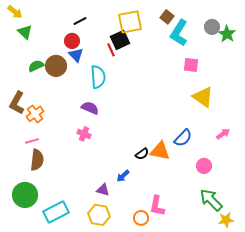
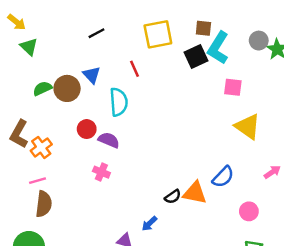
brown square: (167, 17) -> (203, 28), turned -32
black square: (120, 40) -> (196, 57), moved
red circle: (72, 41) -> (87, 129), moved

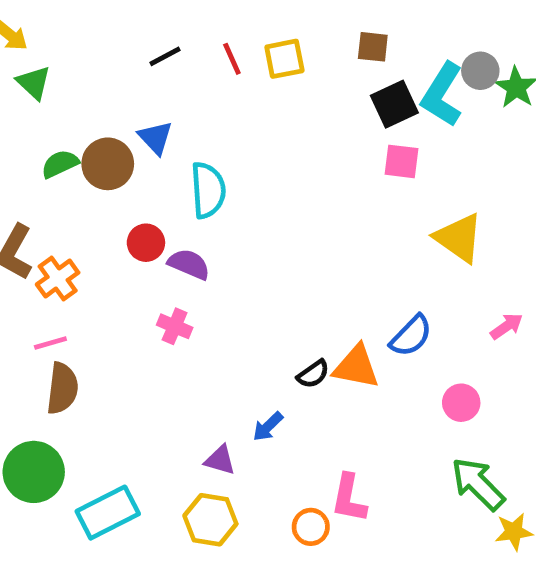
yellow square: (158, 34) -> (284, 59), size x0.7
cyan L-shape: (218, 48) -> (442, 95), moved
black square: (196, 57) -> (394, 104), moved
red line: (135, 69) -> (232, 59), moved
pink square: (233, 87) -> (402, 161), moved

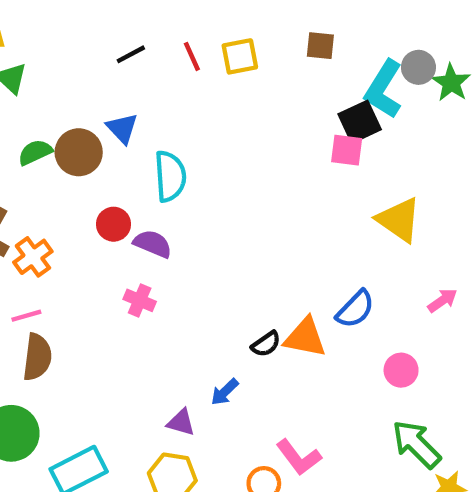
black square: (394, 104) -> (360, 122), moved
pink L-shape: (349, 498) -> (299, 457), turned -48

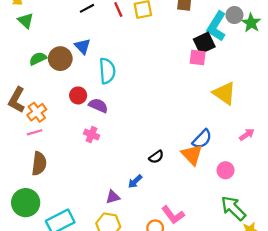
pink line: (26, 316) -> (35, 132), moved
orange triangle: (305, 337) -> (192, 155), moved, turned 35
purple triangle: (181, 422) -> (113, 197), turned -32

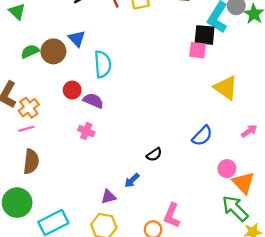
black square: (204, 43) -> (205, 35), turned 30
orange triangle: (192, 155) -> (243, 183), moved
pink L-shape: (173, 215) -> (172, 215), turned 60

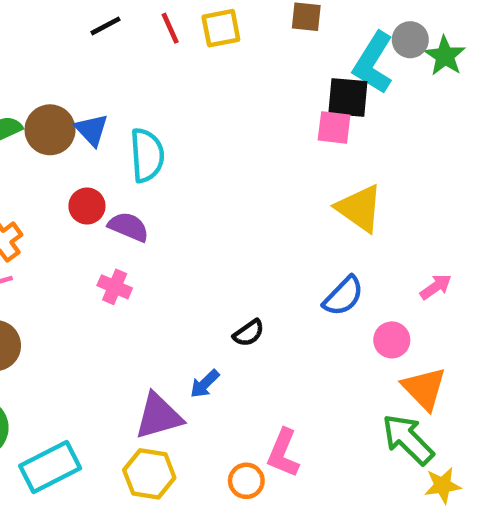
blue triangle: (77, 38) -> (92, 130), moved
yellow triangle: (226, 88) -> (359, 208), moved
pink circle: (227, 169) -> (392, 340), moved
purple triangle: (108, 197) -> (159, 416), size x1.6

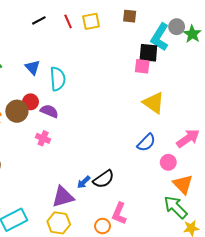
brown circle: (50, 130) -> (17, 111), moved
pink arrow: (436, 287) -> (188, 138), size x1.6
black semicircle: (249, 333) -> (104, 179), moved, size x1.5

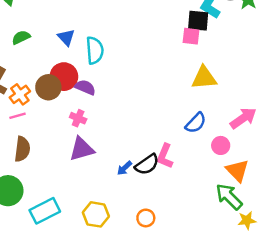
red circle: (31, 102) -> (64, 77), size x1.5
yellow triangle: (154, 103) -> (204, 78), turned -40
purple triangle: (63, 197) -> (82, 149), moved
pink L-shape: (119, 213) -> (165, 156), moved

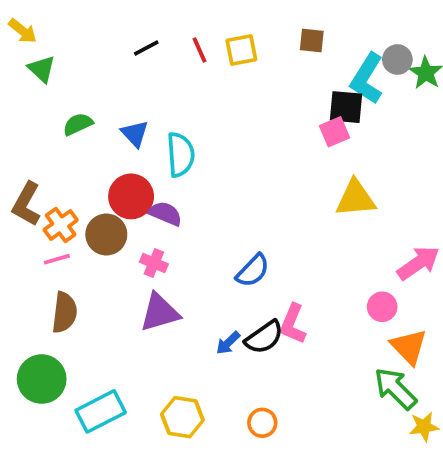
pink square: (191, 36) -> (335, 132), turned -30
green semicircle: (21, 37) -> (78, 124), moved
brown circle: (48, 87) -> (106, 234), moved
blue semicircle: (196, 123) -> (253, 271), moved

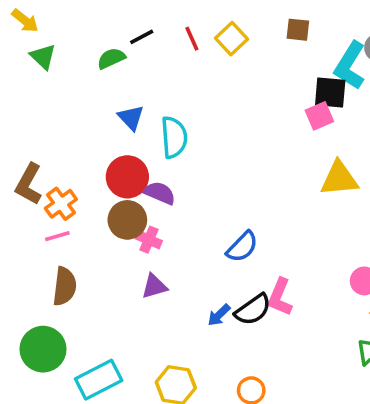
yellow square: (241, 50) -> (231, 39), turned -32
green semicircle: (78, 124) -> (111, 58), moved
brown circle: (106, 234) -> (127, 220), moved
purple triangle: (160, 312) -> (154, 286), size x0.7

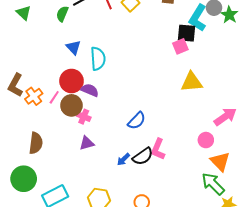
green semicircle: (111, 58) -> (62, 14), turned -42
pink line: (57, 236) -> (54, 97), moved, turned -40

